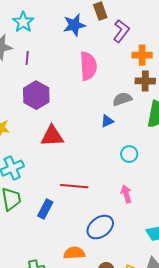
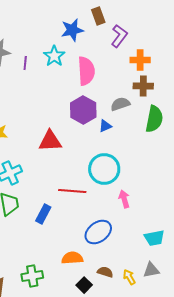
cyan star: (23, 22) -> (54, 56), moved
purple hexagon: (36, 95) -> (83, 110), moved
cyan circle: (129, 154) -> (104, 169), moved, size x1.8

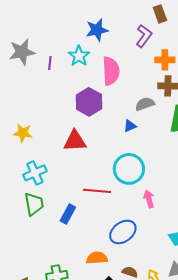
brown rectangle: (98, 16) -> (160, 14), moved
purple hexagon: (83, 110) -> (89, 102), moved

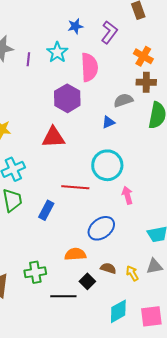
blue star: (97, 30) -> (75, 26), size x0.7
purple L-shape: (144, 36) -> (109, 32), moved
orange cross: (165, 60) -> (143, 56), turned 30

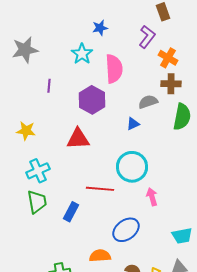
purple L-shape: (109, 32) -> (147, 37), moved
purple line: (28, 59) -> (49, 86), moved

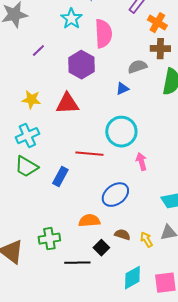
purple line: (49, 86) -> (38, 51), turned 40
yellow star: (26, 131) -> (31, 100), moved
green trapezoid: (37, 202) -> (26, 167), turned 130

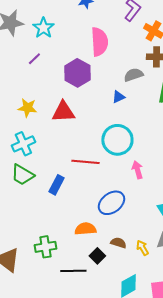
cyan star: (71, 19) -> (43, 28), moved

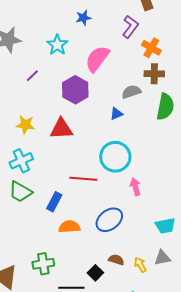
cyan star: (43, 28) -> (57, 45), moved
pink semicircle: (99, 42) -> (97, 59), turned -140
orange semicircle: (85, 229) -> (69, 227), moved

